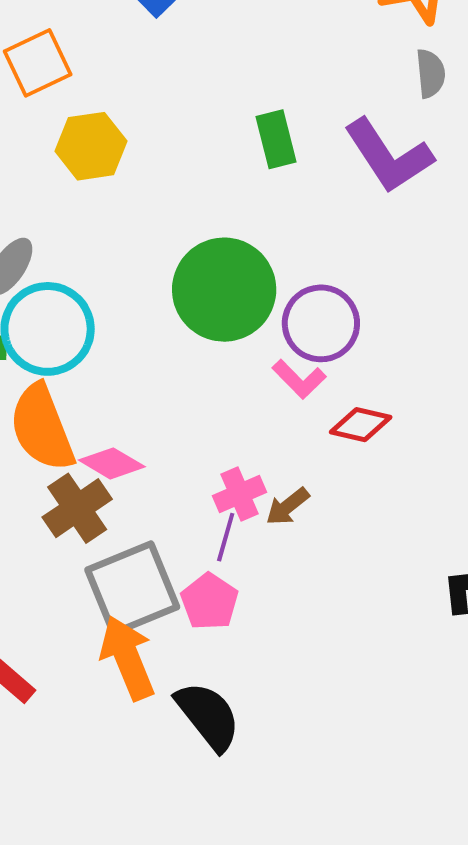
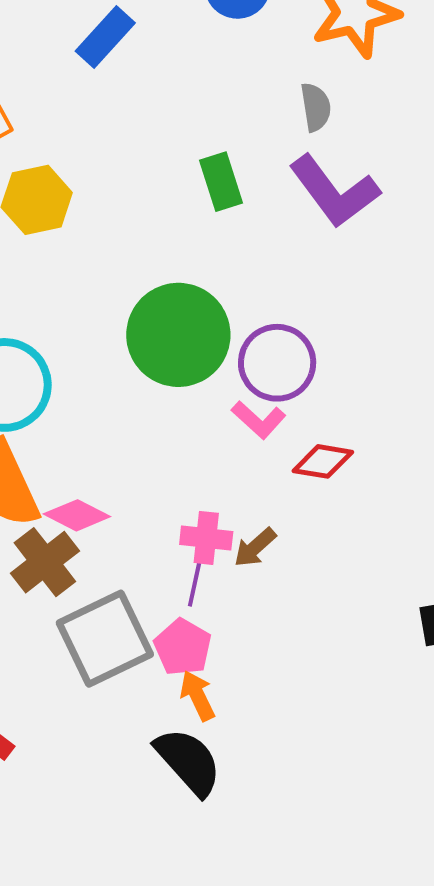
gray semicircle: (430, 73) -> (316, 107), moved
pink cross: (239, 494) -> (206, 538), turned 33
orange arrow: (127, 658) -> (197, 696), moved, size x0.6

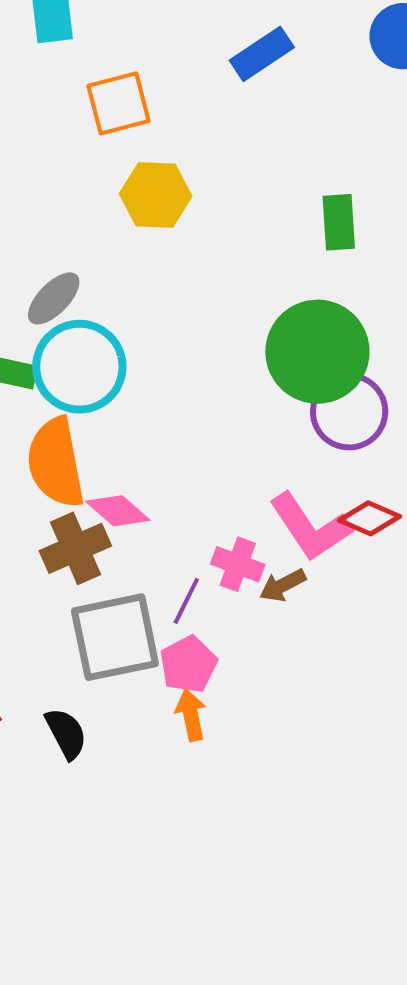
green circle: (178, 335) -> (317, 352), moved
pink L-shape: (259, 420) -> (310, 527), moved, size x1.6
purple line: (195, 582) -> (186, 601), moved
black semicircle: (188, 761) -> (66, 733), moved, size x0.7

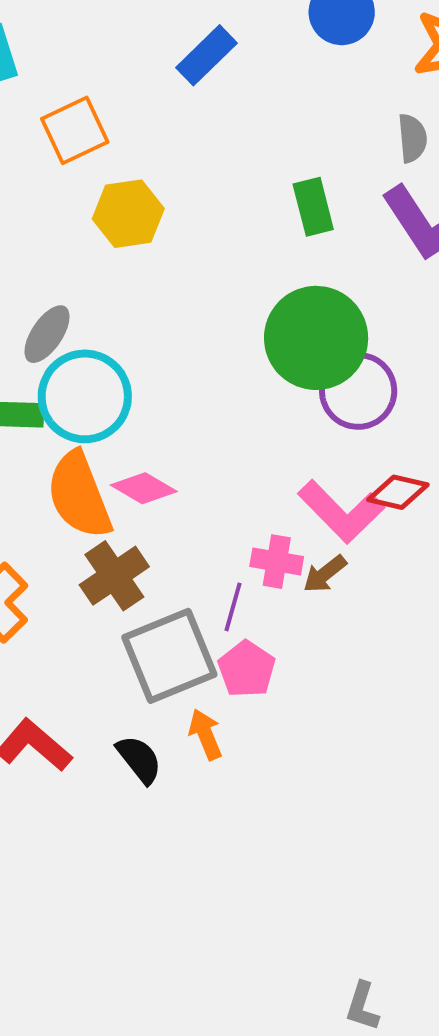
pink diamond: (118, 511) -> (144, 488), moved
orange arrow: (191, 715) -> (205, 734), moved

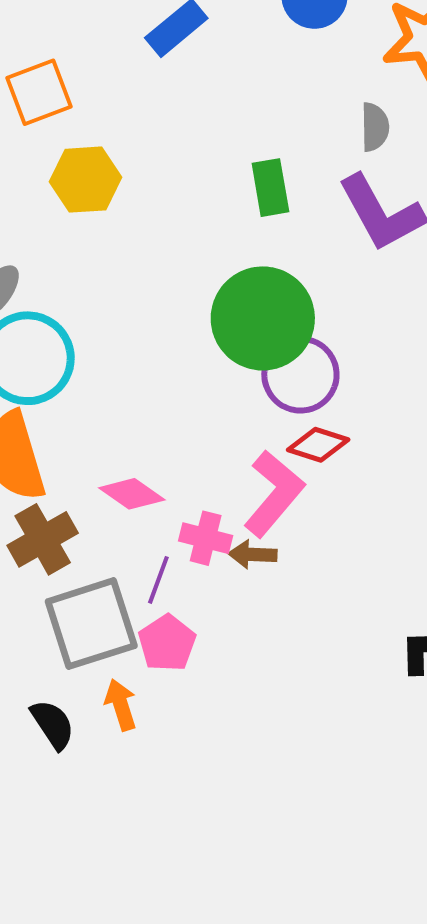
pink diamond: (144, 488) -> (132, 494), moved
red diamond: (398, 492) -> (318, 445), moved
pink L-shape: (341, 512) -> (274, 494), turned -100
brown arrow: (325, 574) -> (253, 554), turned 36

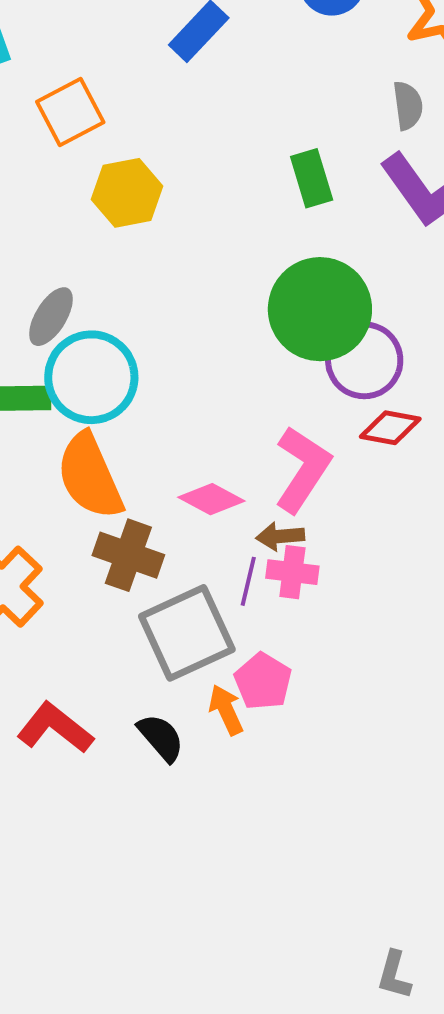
pink L-shape: (274, 494) -> (303, 469), moved
pink cross: (206, 538) -> (292, 572), moved
brown cross: (43, 539) -> (128, 555), turned -34
brown arrow: (253, 554) -> (280, 536), moved
pink pentagon: (167, 643) -> (263, 681), moved

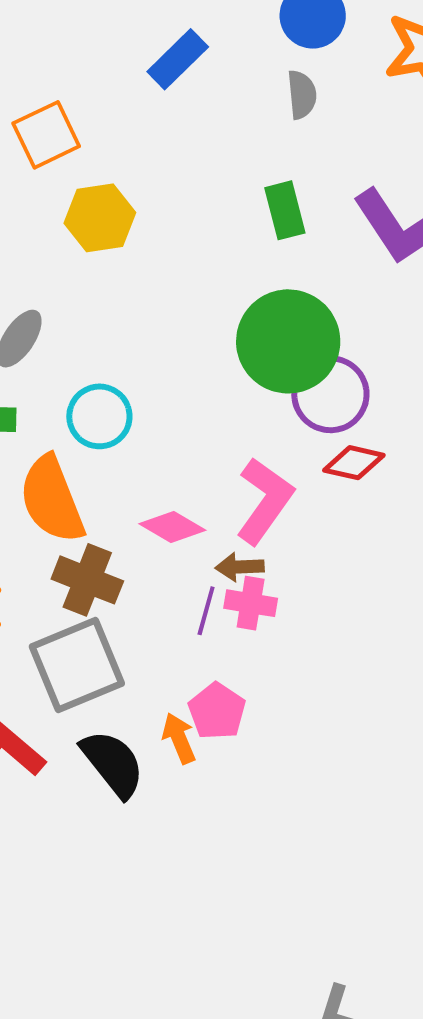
gray semicircle: (408, 106) -> (302, 95), moved
cyan circle: (91, 377) -> (99, 416), moved, size x0.7
gray square: (187, 633) -> (77, 665), moved
black semicircle: (161, 738) -> (113, 764), size x1.4

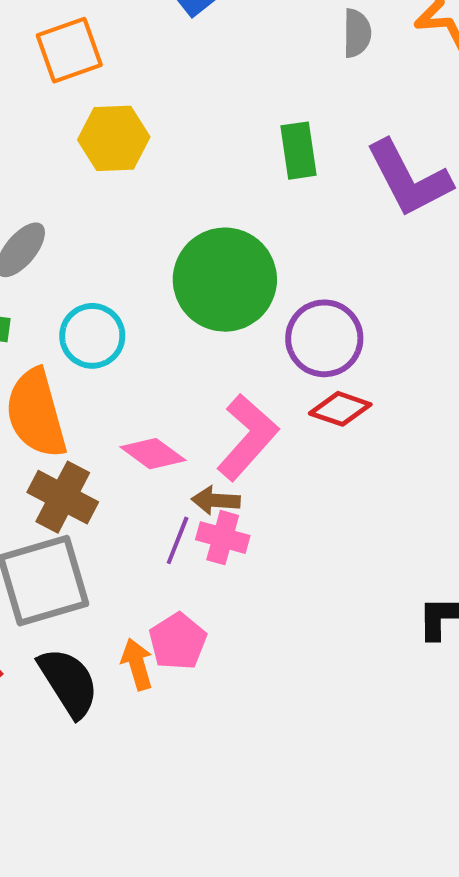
gray semicircle: (302, 95) -> (357, 33), moved
green circle: (288, 341) -> (225, 280), moved

